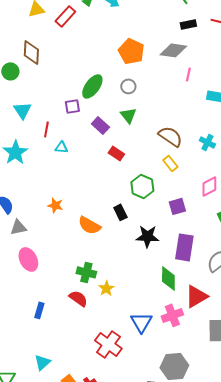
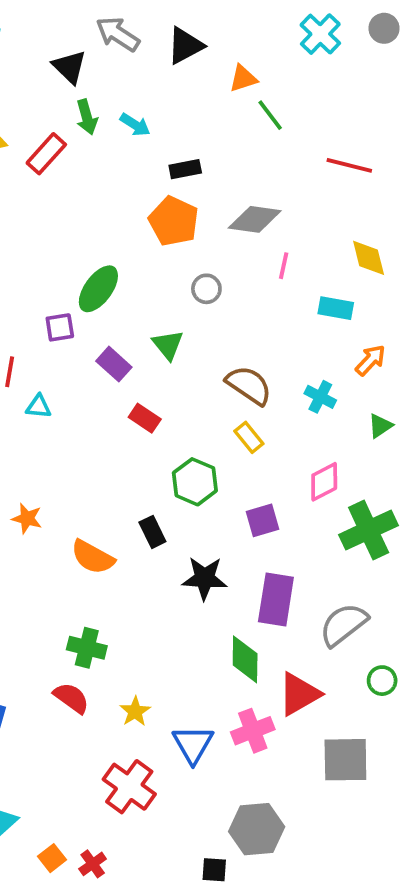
black rectangle: (188, 24) -> (185, 169), moved
gray circle: (128, 86) -> (206, 289), moved
yellow star: (106, 288) -> (135, 711), moved

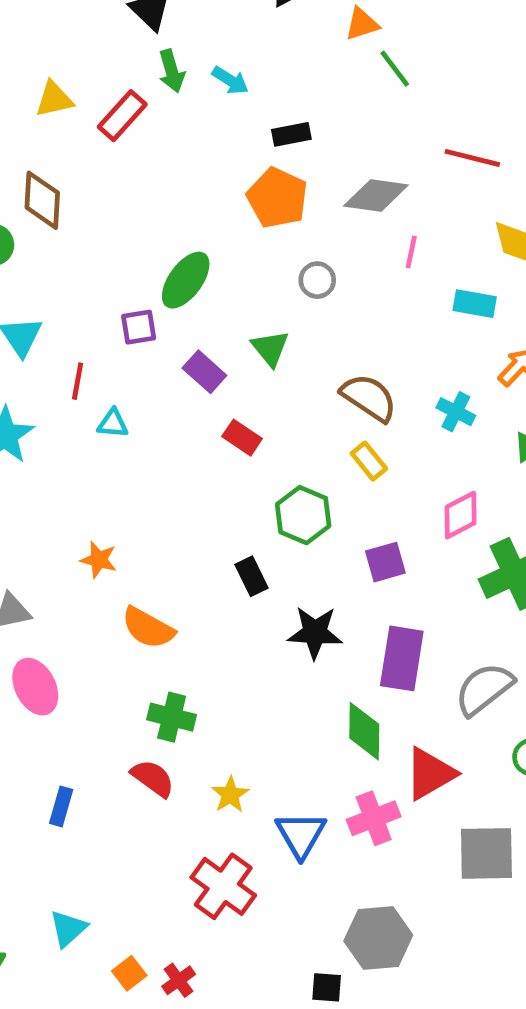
red line: (349, 165) -> (472, 158), moved
orange semicircle: (93, 557) -> (148, 628), moved

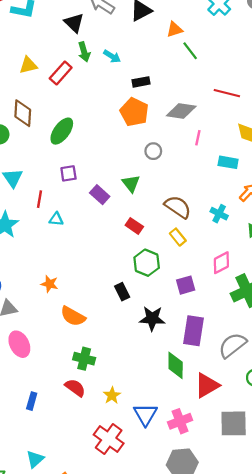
green ellipse: (186, 280) -> (62, 131), moved
red rectangle: (242, 438) -> (134, 226), moved
pink cross: (374, 818) -> (180, 421), moved

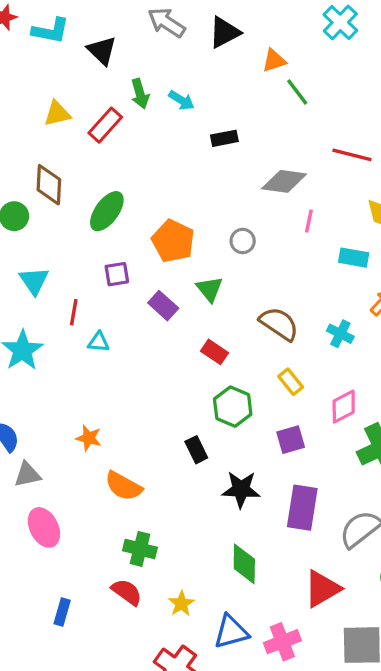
black triangle: (74, 23) -> (102, 51), moved
orange pentagon: (134, 112) -> (173, 241), moved
yellow rectangle: (178, 237) -> (291, 382), moved
green diamond: (176, 365) -> (244, 564), moved
blue triangle: (145, 414) -> (231, 632), turned 45

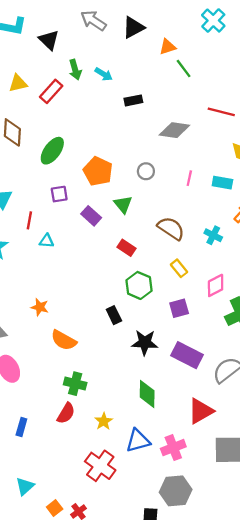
pink line: (309, 221) -> (189, 178), moved
purple rectangle: (302, 508) -> (187, 355), turned -72
red semicircle: (127, 592) -> (66, 413), turned 85

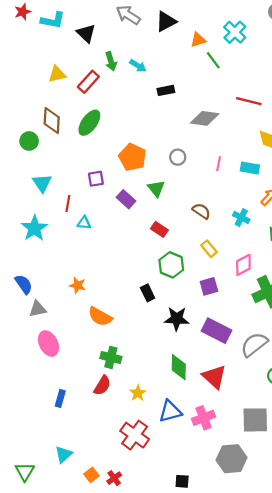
cyan cross: (213, 21) -> (235, 32), moved
green ellipse: (52, 151) -> (89, 123), moved
brown semicircle: (171, 228) -> (201, 211), size x0.7
red triangle: (201, 411) -> (214, 377), moved, turned -48
gray hexagon: (176, 491) -> (232, 459), moved

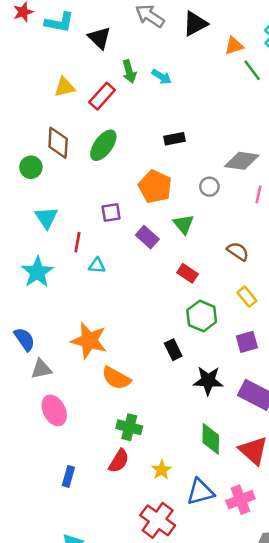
black rectangle: (166, 90) -> (174, 139), moved
gray diamond: (205, 118) -> (242, 161), moved
orange star: (78, 285) -> (89, 341), size x1.8

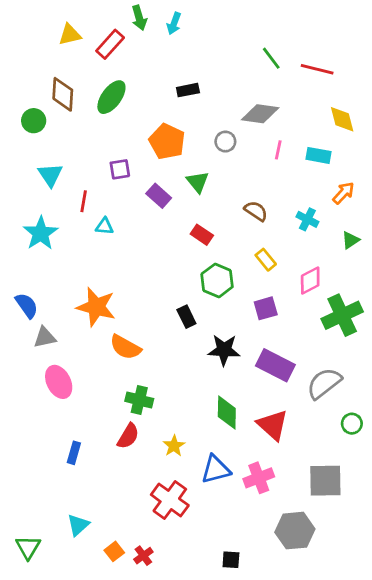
green line: (252, 70) -> (271, 58), moved
cyan arrow: (162, 77) -> (174, 23), turned 78

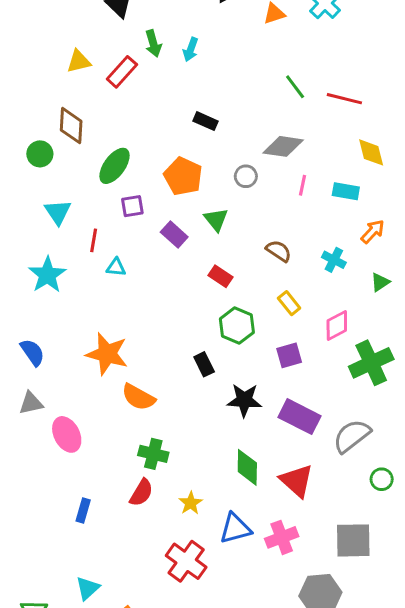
black rectangle: (188, 90) -> (206, 121), turned 35
green ellipse: (111, 97) -> (114, 166), moved
gray triangle: (45, 337) -> (31, 403), moved

